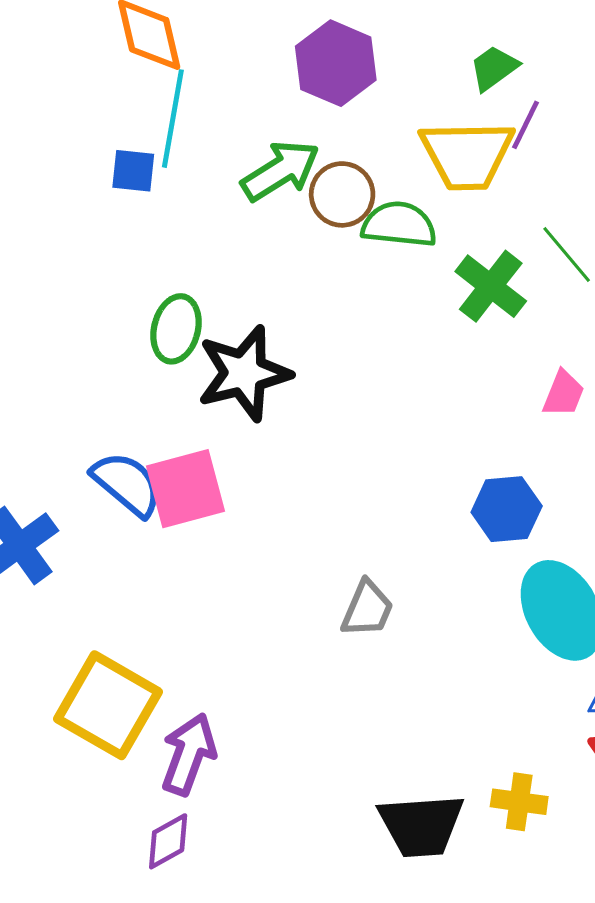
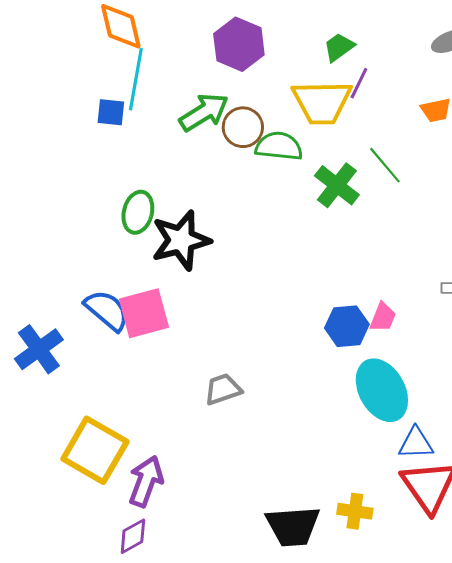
pink trapezoid: (563, 394) -> (383, 317), moved
gray trapezoid: (367, 609) -> (223, 389), moved, turned -132

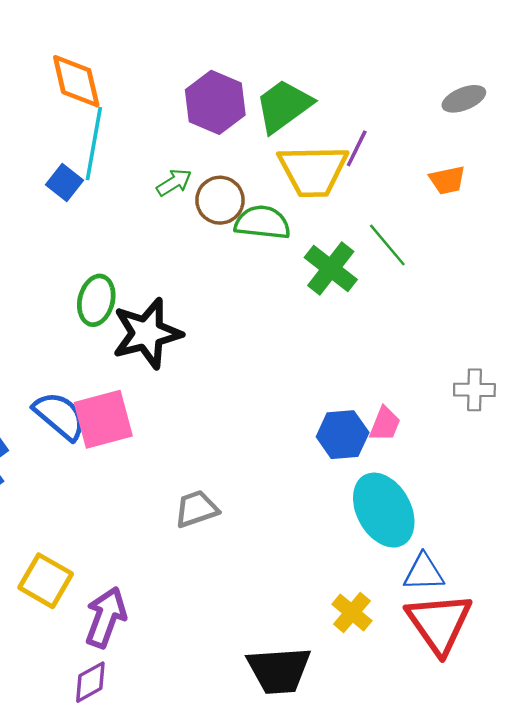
green trapezoid: (339, 47) -> (284, 106), moved, size x1.6
blue square: (111, 112) -> (64, 182), turned 32
green arrow: (204, 112) -> (174, 182), size x0.6
yellow square: (95, 450) -> (46, 581), size x0.7
yellow cross: (355, 511) -> (352, 613), moved, turned 32

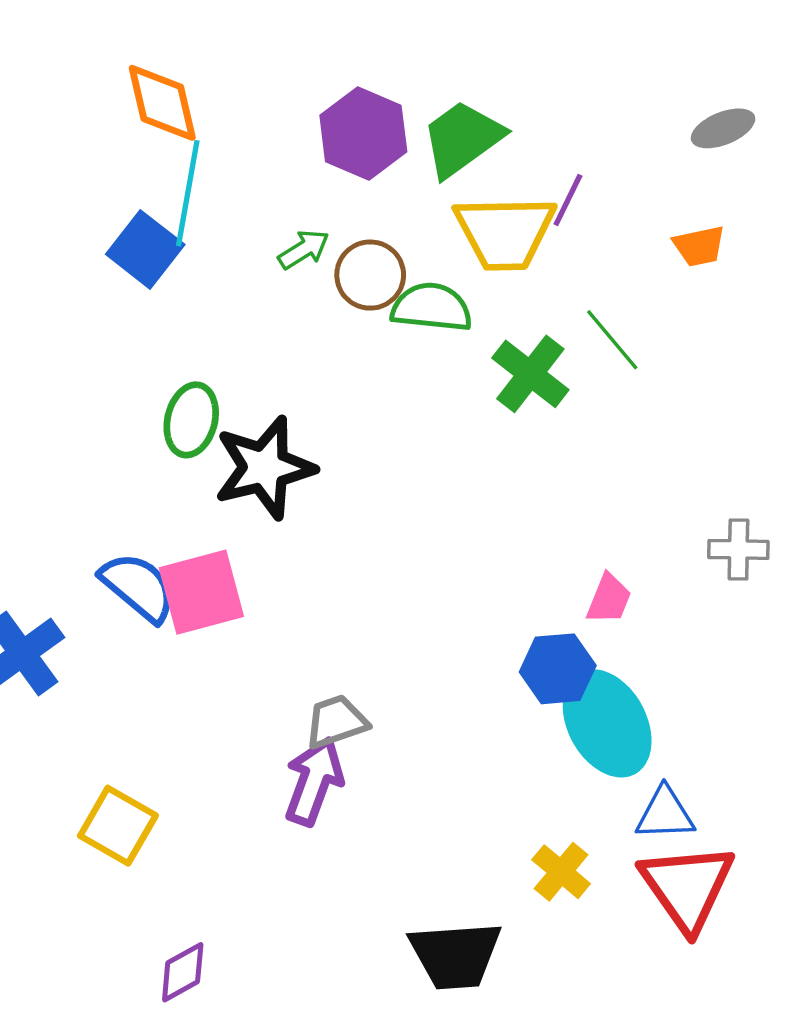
blue square: (64, 182) -> (145, 249), size x1.4
blue hexagon: (343, 435) -> (558, 669), moved
purple arrow: (106, 617) -> (314, 781), moved

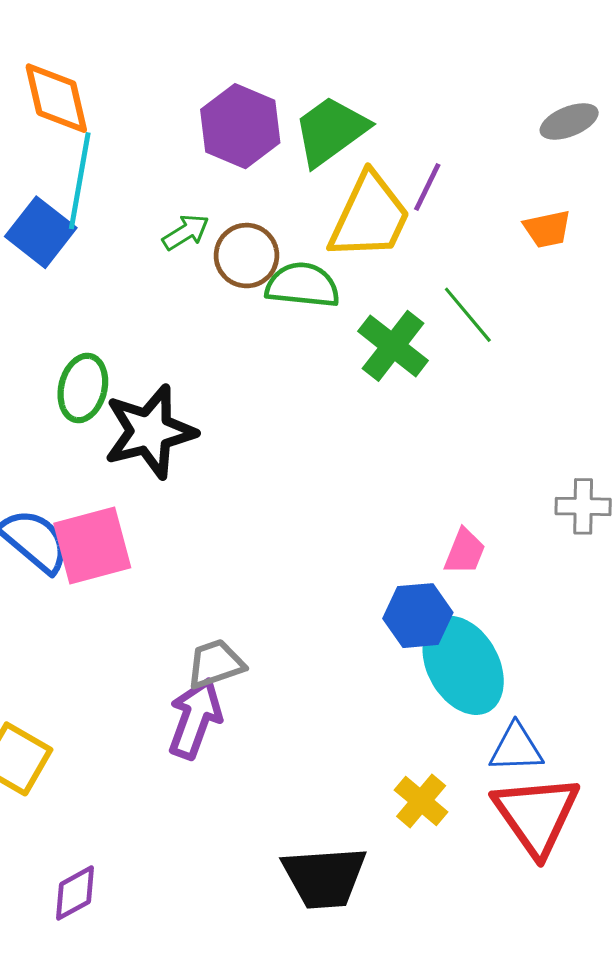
yellow trapezoid: (505, 232) -> (370, 217), turned -64

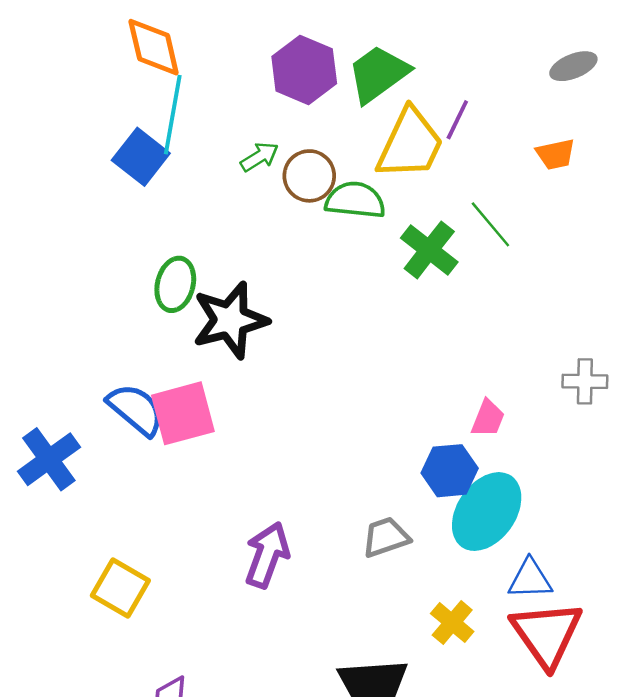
gray trapezoid: (215, 664) -> (386, 537), moved
cyan ellipse: (463, 665) -> (487, 512), turned 64

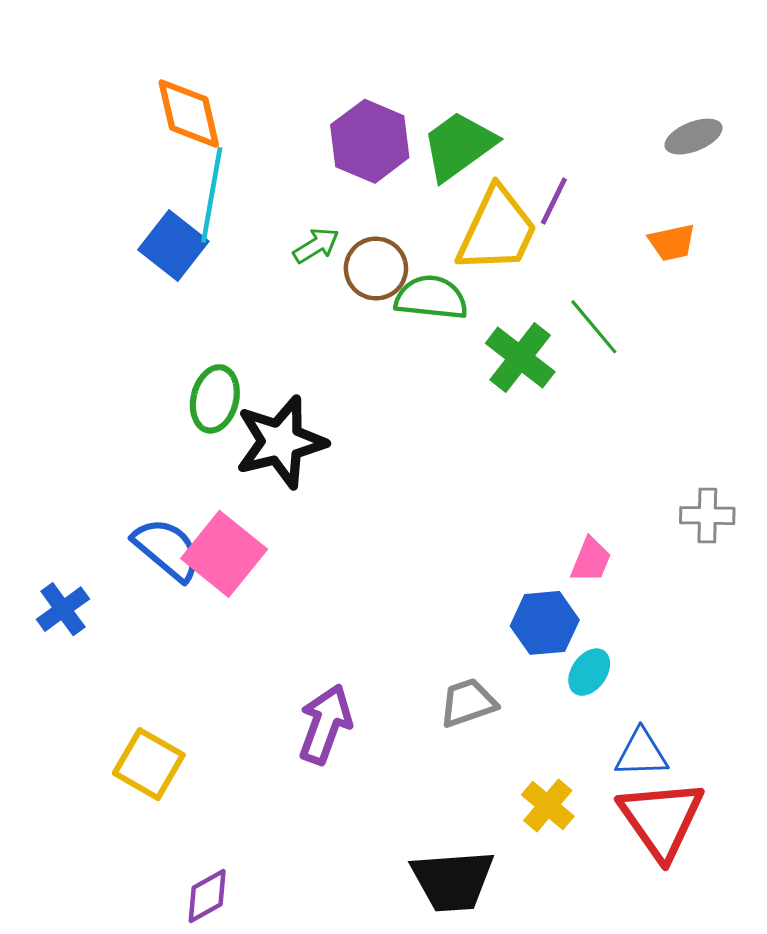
pink square: (183, 413) -> (224, 554), turned -36
blue cross: (49, 459) -> (63, 609), size x0.7
cyan ellipse: (487, 512) -> (589, 672), size x0.5

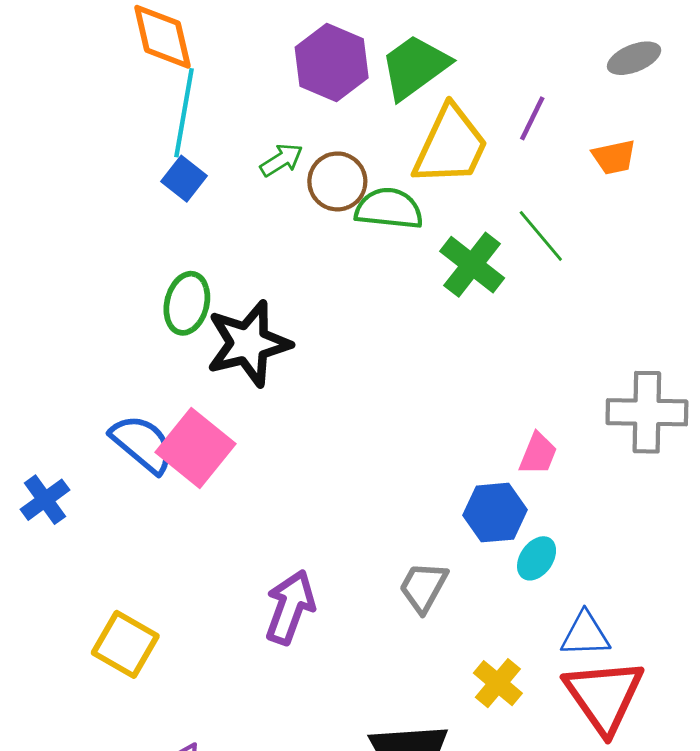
purple line: (554, 201) -> (532, 118), moved
blue square: (173, 245) -> (184, 179), moved, size x0.7
gray cross: (707, 516) -> (647, 412), size x1.6
gray trapezoid: (468, 703) -> (423, 587), turned -42

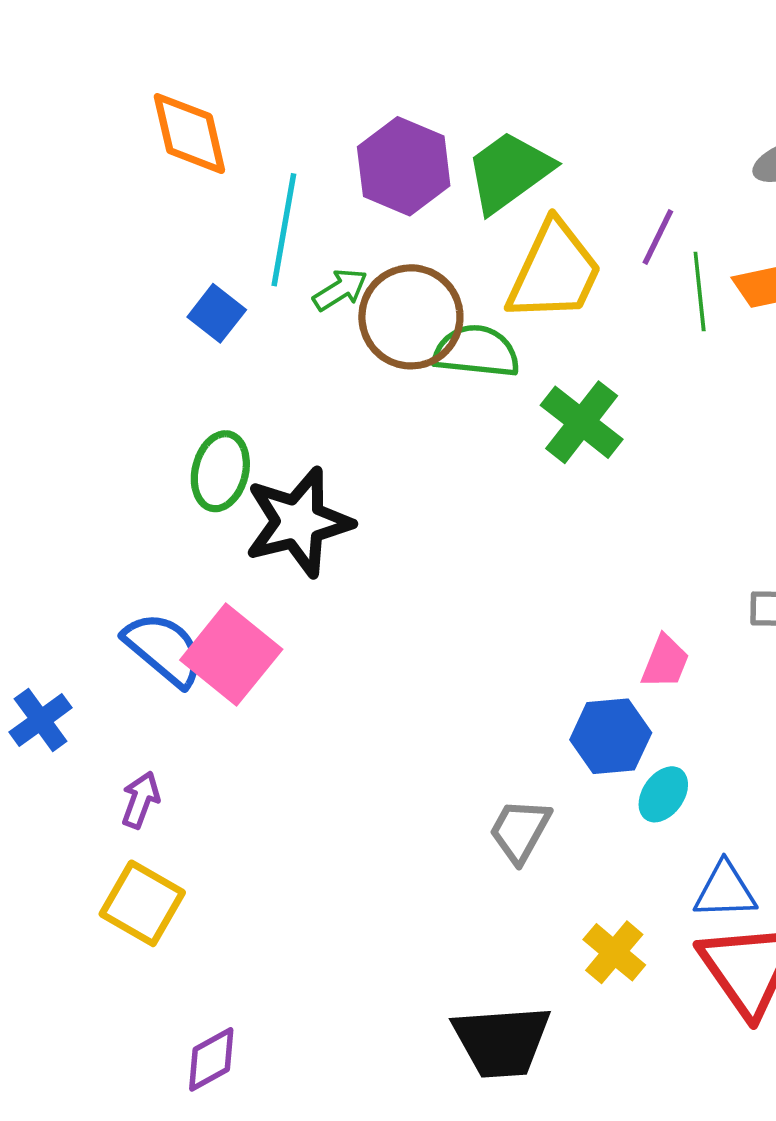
cyan line: (184, 113) -> (284, 230), moved
brown circle: (337, 181) -> (411, 317), size x1.4
green line: (541, 236) -> (700, 291), moved, turned 34
purple arrow: (290, 607) -> (140, 800), moved, size x0.6

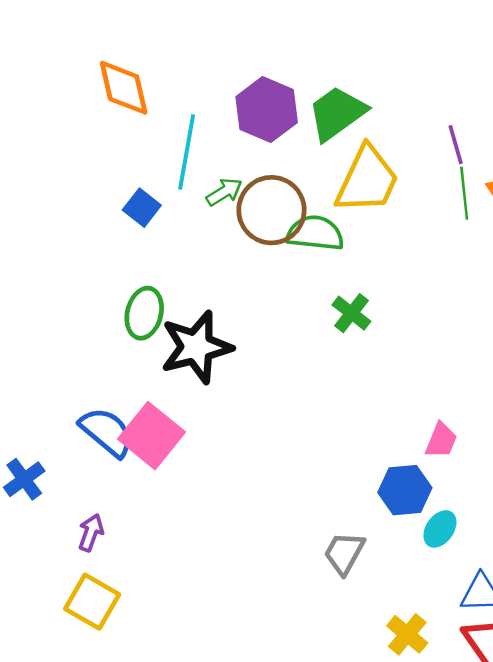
purple line: (658, 237) -> (456, 145), moved, turned -42
green cross: (582, 422) -> (351, 313), moved, size x0.7

